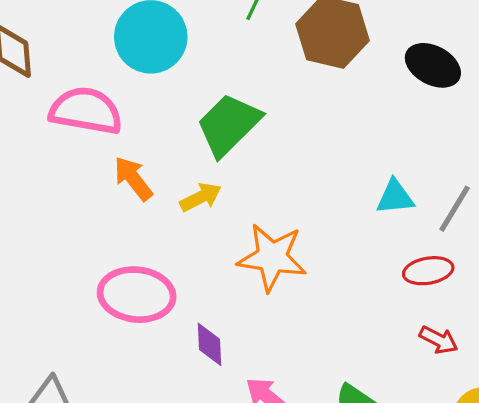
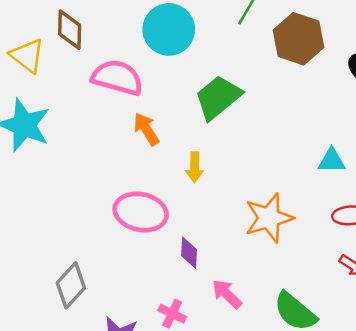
yellow arrow: (201, 197) -> (195, 167), moved, turned 112
orange star: (272, 257) -> (269, 218), moved, turned -30

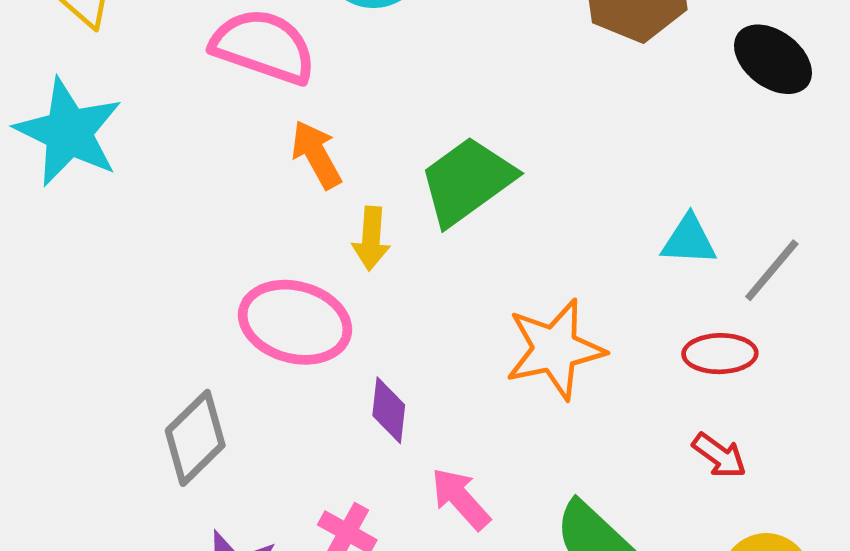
green trapezoid: (218, 97) -> (467, 181), moved
yellow arrow: (195, 167) -> (371, 238), moved
gray diamond: (71, 285) -> (195, 438), moved

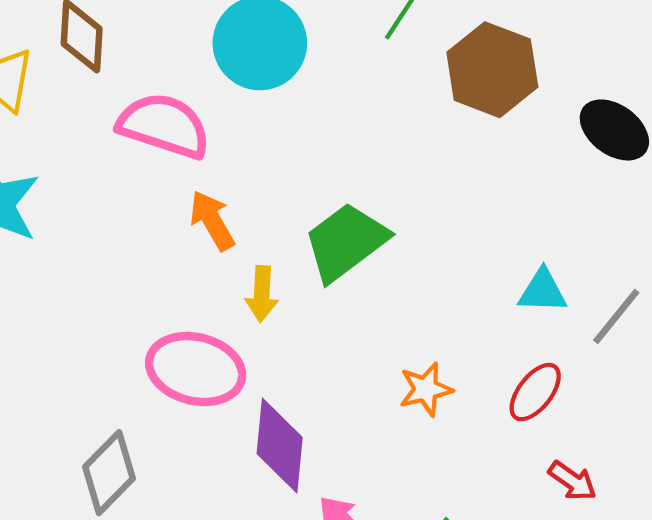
orange star: (555, 349) -> (426, 389), size x0.6
red ellipse: (720, 354) -> (535, 392), moved, turned -50
purple diamond: (389, 410) -> (280, 446), size x1.6

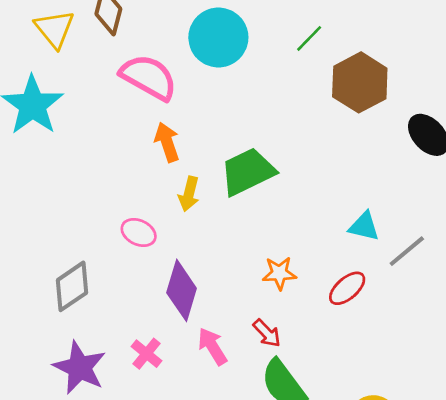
pink ellipse: (196, 369) -> (139, 233), size x0.6
red arrow: (572, 481) -> (267, 333), moved

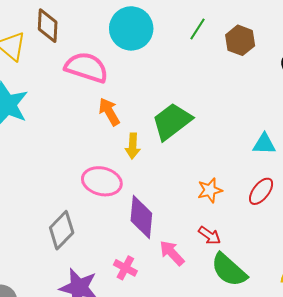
green line: (309, 38) -> (198, 29), moved
brown hexagon: (360, 82) -> (240, 40), size x0.7
pink ellipse: (139, 233) -> (102, 181), size x1.5

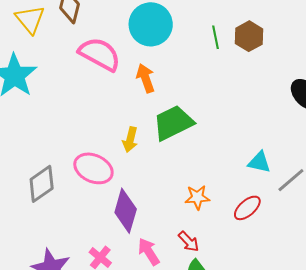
green line: (198, 29) -> (215, 37), turned -55
brown hexagon: (240, 40) -> (249, 36), moved
orange arrow: (109, 112) -> (146, 78), moved
gray diamond: (62, 230) -> (42, 184), moved

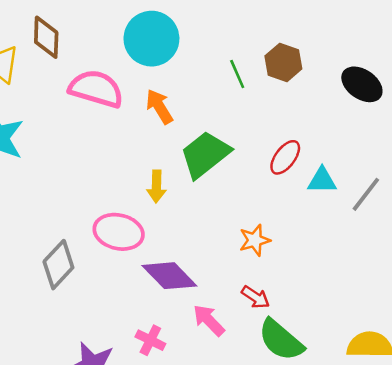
brown hexagon: (249, 36) -> (283, 62), moved
green line: (215, 37) -> (237, 74), moved
red ellipse: (247, 208) -> (285, 157), moved
purple diamond: (126, 211) -> (169, 276), turned -48

